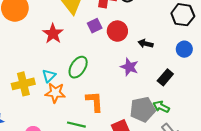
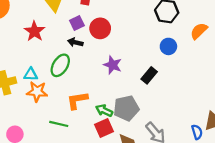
black arrow: (146, 44) -> (75, 42), moved
cyan triangle: (49, 76) -> (31, 74), turned 48
orange L-shape: (95, 102) -> (77, 100), turned -95
green arrow: (161, 107) -> (104, 111), moved

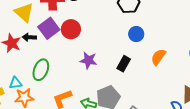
purple square: (77, 23) -> (49, 28), size x1.5
orange semicircle: (199, 31) -> (158, 57), moved
black arrow: (75, 42) -> (29, 37), moved

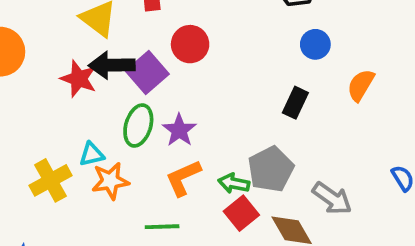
purple square: (49, 28) -> (147, 72), moved
black arrow: (29, 37) -> (112, 65), size x1.6
purple star: (88, 60) -> (179, 130), moved, turned 30

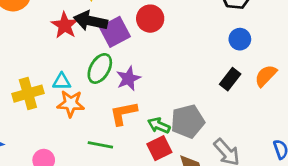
black rectangle: (295, 103) -> (230, 79), moved

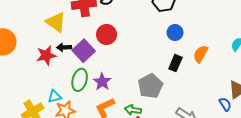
black arrow: (91, 21) -> (64, 47), size x0.6
red star: (65, 25) -> (46, 55), turned -30
gray pentagon: (188, 121) -> (150, 86), moved

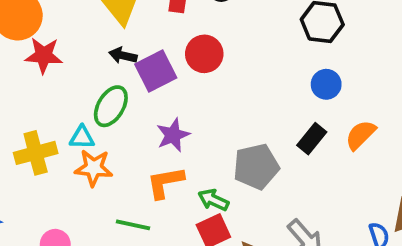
red star: (46, 55) -> (44, 55), moved
green ellipse: (80, 80) -> (111, 106), moved

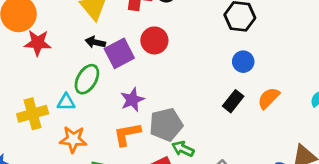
gray pentagon: (256, 167) -> (166, 125), moved
orange star: (94, 168) -> (73, 139), moved
green arrow: (213, 200) -> (183, 149), moved

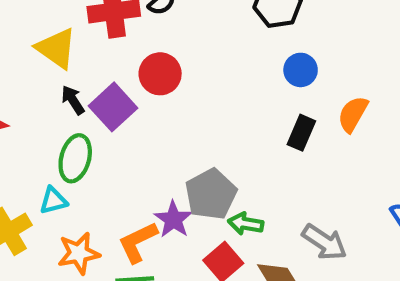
black arrow: (95, 42) -> (73, 100), turned 60
purple star: (132, 100) -> (173, 219), moved
orange L-shape: (127, 134) -> (138, 242), moved

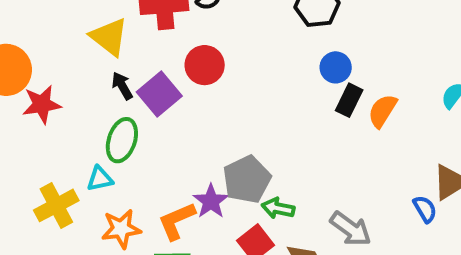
black rectangle: (301, 133) -> (349, 100), moved

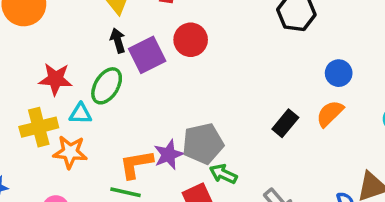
blue circle: (336, 67) -> (339, 73), moved
black rectangle: (349, 100) -> (285, 123), moved
red star: (42, 104) -> (56, 79), moved
orange star: (121, 229) -> (70, 152), moved

